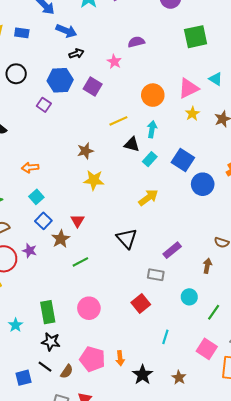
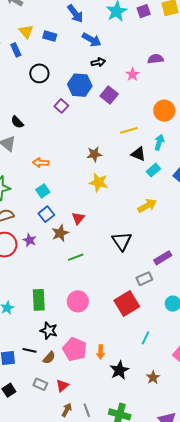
gray rectangle: (156, 275) -> (144, 279), turned -42
red square: (141, 303) -> (127, 304), size x1.4
black star: (51, 342) -> (49, 331), moved
black line: (45, 367) -> (29, 350), turned -32

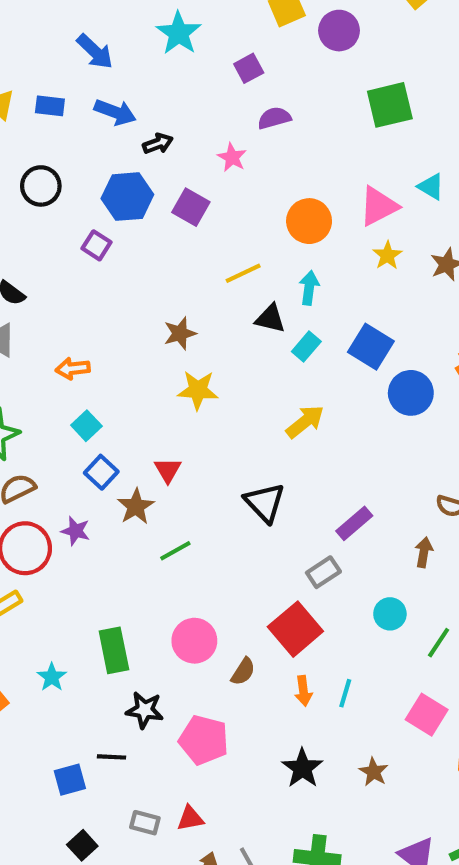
purple square: (144, 11) -> (249, 68), moved
blue arrow: (92, 40) -> (115, 112), moved
orange arrow: (101, 352) -> (303, 691), moved
brown semicircle: (49, 358) -> (243, 672), moved
red triangle: (62, 386) -> (190, 818), turned 40

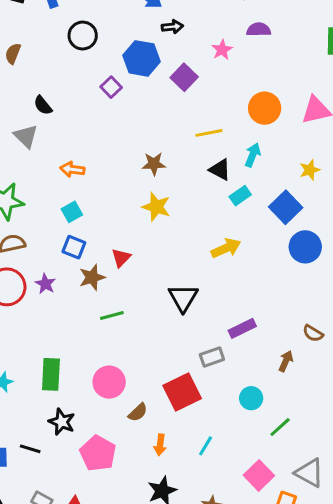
yellow star: (387, 255) -> (310, 170), moved
blue square: (101, 472) -> (74, 247), turned -35
orange arrow: (303, 691) -> (160, 445), moved

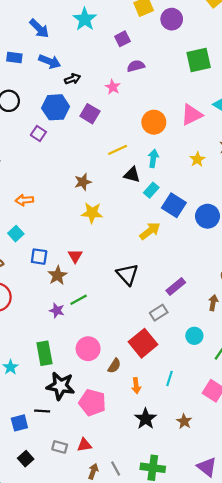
blue square: (286, 207) -> (174, 205), moved
cyan square: (72, 212) -> (16, 234), moved
purple star: (45, 284) -> (57, 310), moved
black star: (62, 422) -> (61, 386), size x1.4

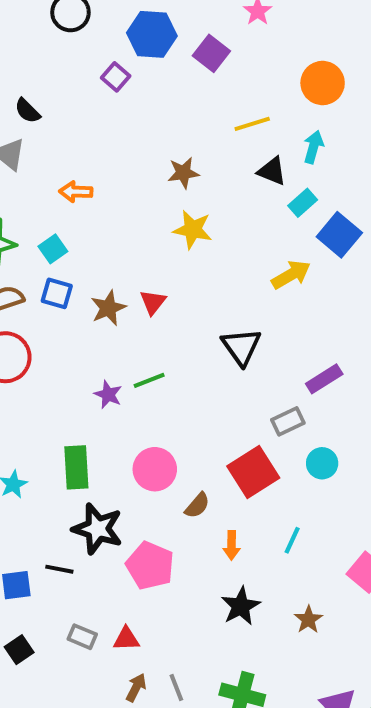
blue square: (39, 257) -> (57, 293), moved
brown star: (57, 275) -> (108, 308), moved
cyan circle: (194, 336) -> (322, 463), moved

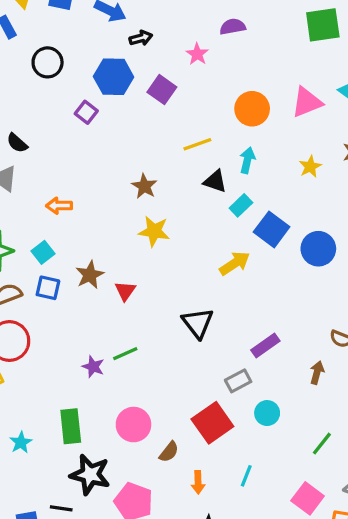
brown star: (183, 173) -> (144, 186), turned -30
brown star: (108, 308) -> (90, 275), moved

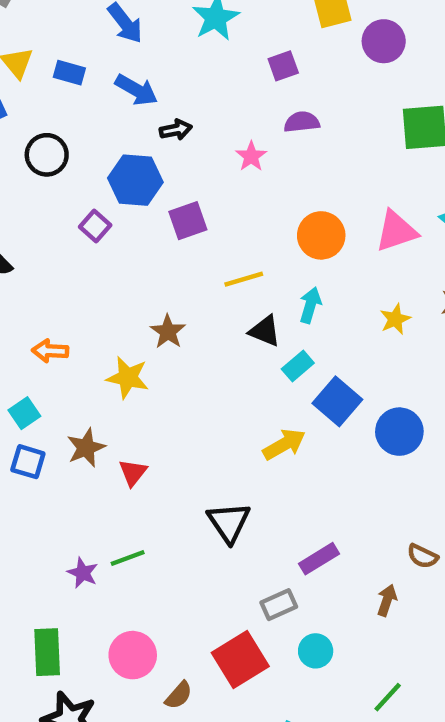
purple square: (162, 90) -> (188, 221), moved, turned 32
yellow star: (154, 231) -> (128, 378), moved

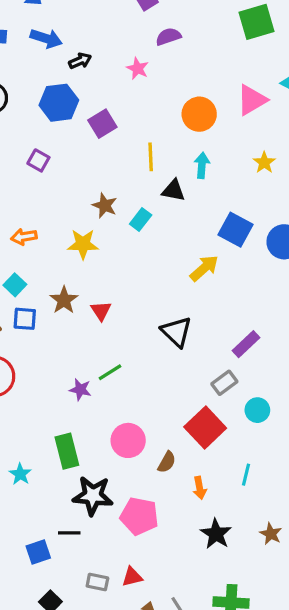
purple square: (95, 226) -> (38, 160), moved
yellow line: (244, 279) -> (151, 157), turned -64
cyan rectangle: (298, 366) -> (141, 219), moved

